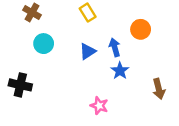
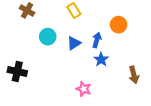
cyan circle: (44, 44) -> (48, 37), moved
blue arrow: (115, 47) -> (97, 40), turned 32

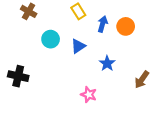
blue arrow: (97, 40) -> (103, 24), moved
brown arrow: (134, 75) -> (142, 80), turned 49

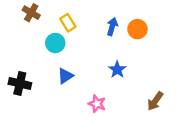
yellow rectangle: (78, 11) -> (68, 23), moved
blue triangle: (78, 46) -> (65, 76), moved
brown arrow: (142, 80) -> (155, 101), moved

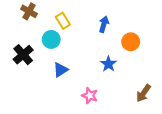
orange circle: (137, 29) -> (131, 42), moved
black cross: (20, 83) -> (23, 55), moved, turned 36

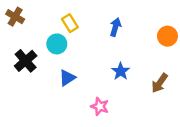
brown cross: (29, 11) -> (15, 17), moved
orange circle: (131, 42) -> (167, 36), moved
brown arrow: (144, 93) -> (160, 83), moved

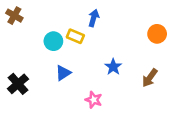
yellow rectangle: (70, 23) -> (75, 36), moved, turned -35
blue arrow: (115, 27) -> (94, 18), moved
black cross: (26, 61) -> (18, 84), moved

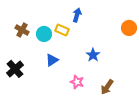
brown cross: (14, 16) -> (22, 30), moved
brown arrow: (150, 78) -> (107, 87), moved

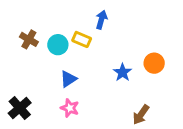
orange circle: (129, 28) -> (154, 63), moved
black cross: (15, 69) -> (20, 108), moved
pink star: (77, 82) -> (70, 108), moved

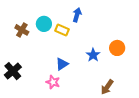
cyan circle: (58, 45) -> (44, 24), moved
blue triangle: (68, 79) -> (62, 64), moved
black cross: (20, 108) -> (13, 71), moved

